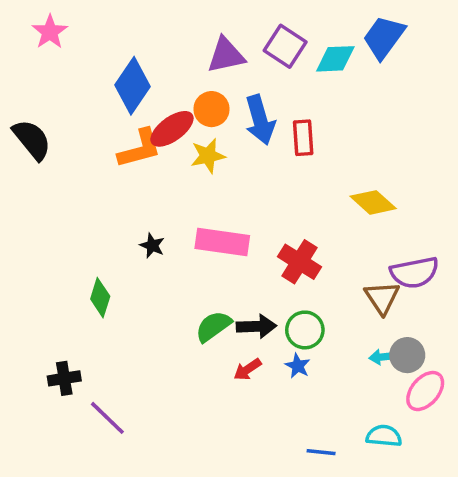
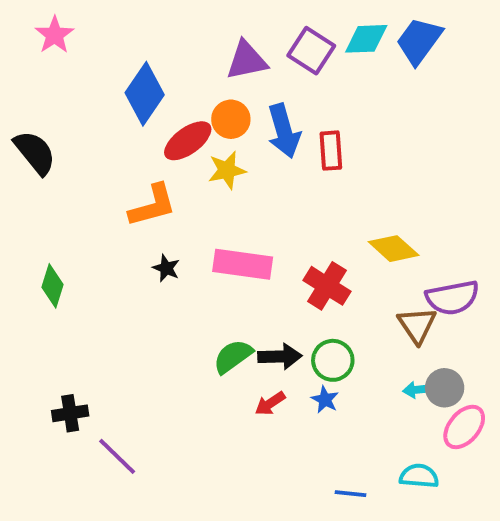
cyan diamond: (335, 59) -> (366, 39), moved
orange L-shape: (140, 149) -> (152, 205), moved
yellow diamond: (373, 202) -> (394, 249), moved
green diamond: (100, 298) -> (52, 286), moved

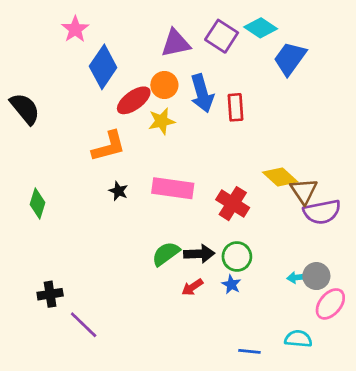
pink star: (54, 35) -> (75, 29), moved
cyan diamond: (366, 39) -> (261, 28), turned 36
blue trapezoid: (419, 41) -> (290, 59), moved
brown triangle: (417, 325) -> (304, 191), moved

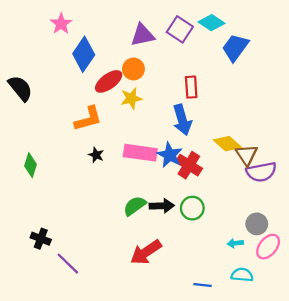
blue arrow: (202, 93) -> (182, 120), moved
cyan arrow: (297, 277) -> (235, 243), moved
blue star: (231, 284) -> (170, 155), moved, size x1.6
red arrow: (192, 287) -> (146, 252), moved, size x1.8
black cross: (50, 294) -> (41, 239), turned 30

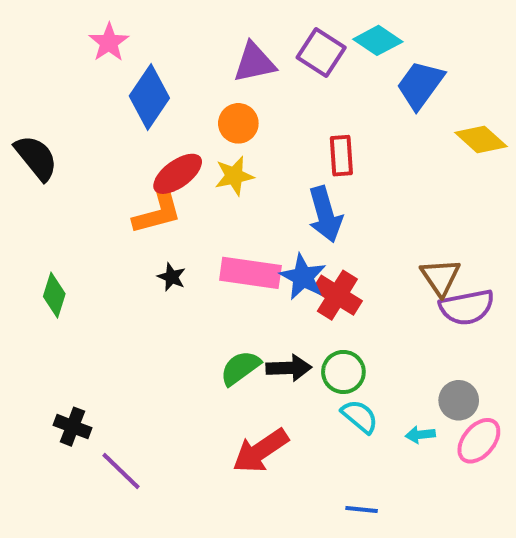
red ellipse: (109, 81) -> (178, 174), moved
yellow diamond: (227, 144) -> (481, 139), moved
cyan semicircle: (242, 275) -> (360, 416), moved, turned 35

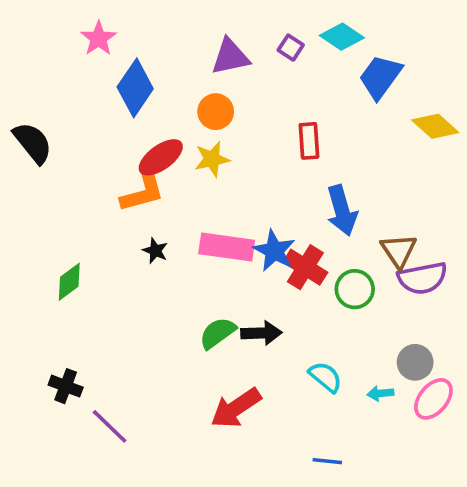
purple square: (321, 53) -> (291, 48), size x0.6
blue arrow: (325, 214) -> (342, 210), moved
green diamond: (54, 295) -> (69, 282), moved, turned 36
green circle: (343, 372) -> (355, 289), moved

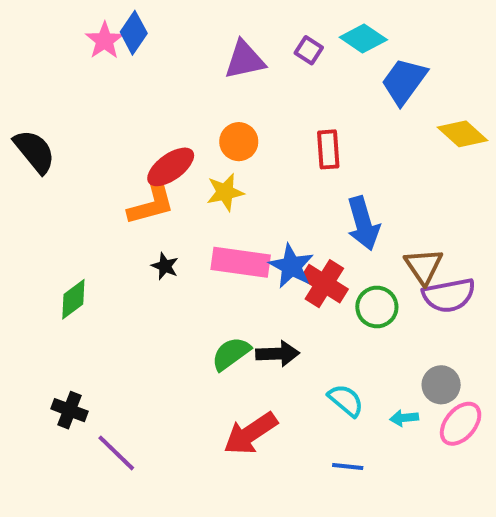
blue diamond: (135, 88) -> (134, 33), moved, size x0.7
orange circle: (216, 112) -> (239, 142), moved
yellow star: (212, 159) -> (225, 192), moved
blue line: (327, 461) -> (348, 467), moved

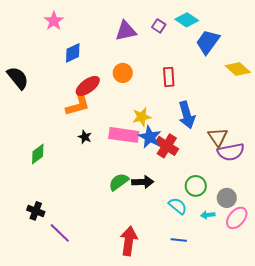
blue diamond: (134, 33) -> (73, 53), moved, turned 30
yellow star: (225, 192) -> (142, 117), moved
green circle: (377, 307) -> (196, 186), moved
red arrow: (250, 433) -> (129, 241), moved, turned 132

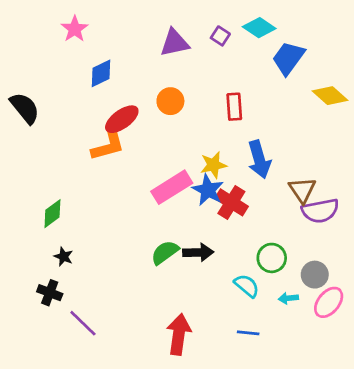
yellow star: (142, 117) -> (213, 165), moved
pink rectangle: (124, 135) -> (172, 187), turned -40
black star: (85, 137) -> (64, 257), moved

